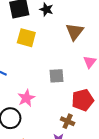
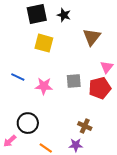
pink star: (26, 98) -> (44, 86), moved, turned 30
red pentagon: (83, 100) -> (100, 88), moved

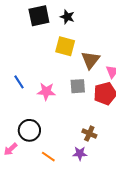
brown triangle: (92, 37) -> (90, 60), moved
yellow square: (44, 43) -> (65, 46), moved
blue line: (18, 77) -> (19, 82), turned 32

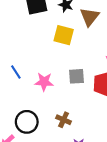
brown triangle: (90, 60) -> (90, 17), moved
brown cross: (89, 133) -> (64, 120), moved

